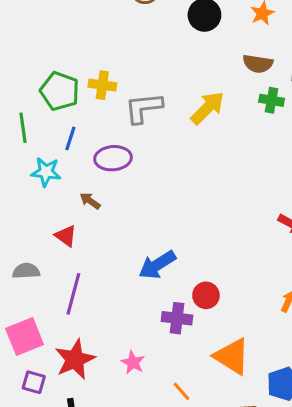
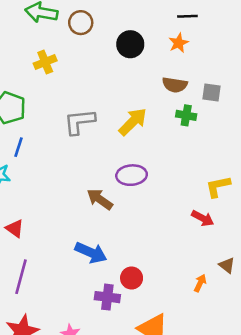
yellow cross: (102, 85) -> (45, 62), moved, turned -30
purple ellipse: (113, 158) -> (132, 175), moved
brown arrow: (90, 201) -> (100, 199), moved, size x1.5
blue arrow: (157, 265) -> (91, 253), turned -124

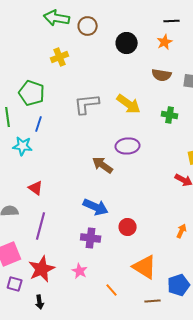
green cross: (186, 115) -> (170, 115), moved
yellow arrow: (133, 122) -> (129, 104), turned 80
purple cross: (107, 297) -> (91, 238), moved

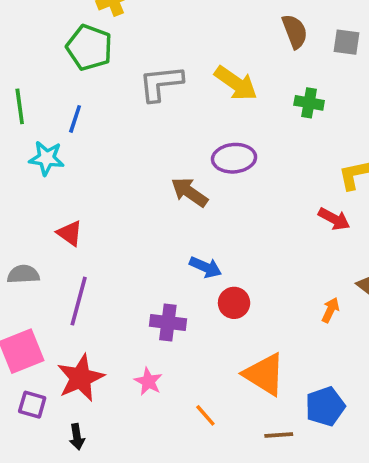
brown semicircle: (162, 75) -> (295, 31), turned -120
green pentagon: (32, 93) -> (89, 47), moved
blue arrow: (96, 207) -> (205, 267), moved, size x0.7

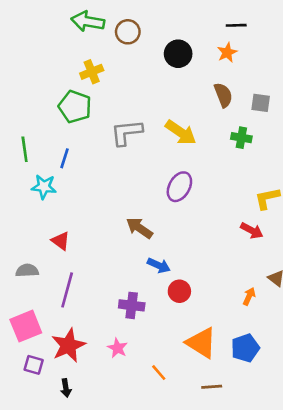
green cross: (309, 103) -> (241, 138), moved
purple ellipse: (234, 158) -> (179, 187), turned -56
brown arrow: (189, 192) -> (139, 228), moved
blue pentagon: (325, 406) -> (245, 348), moved

